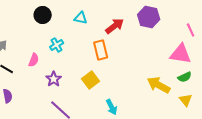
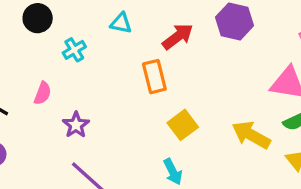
black circle: (43, 15) -> (38, 18), moved
cyan cross: (57, 45) -> (74, 50), moved
yellow square: (91, 80) -> (183, 125), moved

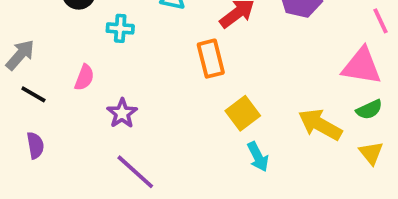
cyan cross: (74, 50) -> (120, 28), turned 35
cyan arrow: (173, 172) -> (258, 157), moved

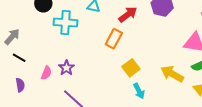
cyan cross: (120, 28) -> (65, 23), size x1.6
orange rectangle: (211, 59) -> (114, 39), turned 42
pink semicircle: (84, 77) -> (46, 73), moved

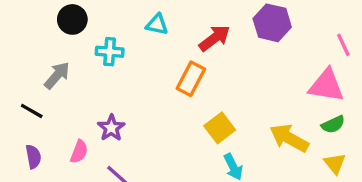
cyan cross: (65, 23) -> (110, 52), size x0.7
gray arrow: (12, 37) -> (57, 75), moved
pink semicircle: (46, 73) -> (79, 152), moved

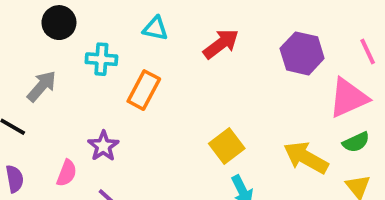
purple hexagon: (272, 23) -> (302, 53), moved
orange rectangle: (191, 79) -> (144, 90), moved
pink triangle: (326, 86) -> (348, 98), turned -33

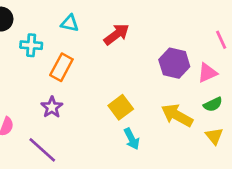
purple hexagon: (302, 53) -> (174, 63), moved
pink triangle: (348, 98) -> (207, 73), size x0.7
purple star: (103, 146) -> (52, 107), moved

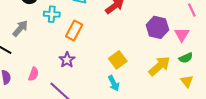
pink triangle: (207, 73) -> (182, 34), turned -35
yellow arrow: (177, 115) -> (159, 66), turned 110
cyan arrow: (132, 139) -> (114, 83), moved

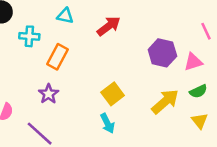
pink triangle: (182, 34) -> (193, 62), turned 42

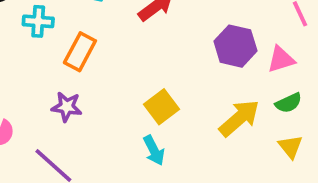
purple star: (49, 94) -> (67, 107), turned -30

